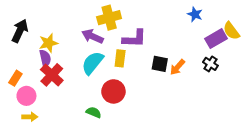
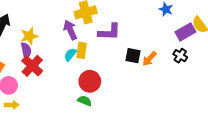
purple arrow: (93, 36) -> (70, 30), turned 42
yellow rectangle: (120, 58) -> (82, 50), moved
cyan semicircle: (93, 63) -> (70, 55), size x0.6
green semicircle: (94, 112) -> (85, 101), moved

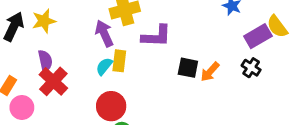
yellow star: (29, 36) -> (44, 21), moved
red circle: (90, 81) -> (111, 106), moved

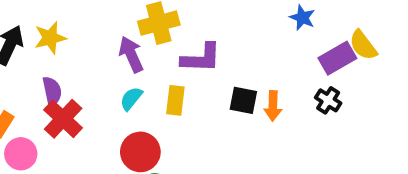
yellow rectangle: (119, 61) -> (175, 100), moved
orange arrow: (210, 72) -> (273, 106), turned -40

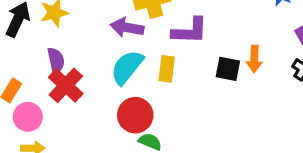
purple arrow: (131, 54) -> (127, 28), turned -56
cyan semicircle: (131, 99) -> (127, 67), size x1.6
orange arrow: (273, 106) -> (254, 59), moved

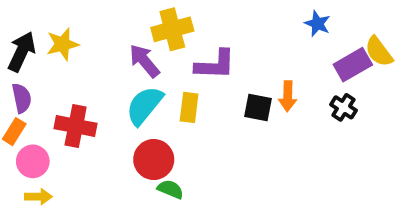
purple arrow: (127, 28) -> (144, 61), turned 40
purple semicircle: (56, 61) -> (22, 98), moved
red cross: (66, 85) -> (76, 126), turned -32

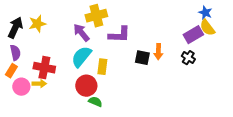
blue star: (317, 24) -> (205, 13), moved
yellow rectangle: (189, 107) -> (102, 67), moved
yellow arrow: (38, 197) -> (39, 84), moved

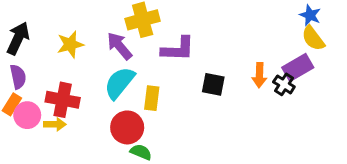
yellow star: (37, 24) -> (70, 44), moved
purple rectangle: (193, 35) -> (298, 67), moved
orange arrow: (158, 52) -> (259, 75), moved
pink circle: (21, 87) -> (27, 115), moved

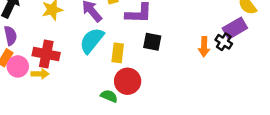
orange arrow: (259, 75) -> (204, 47), moved
black square: (213, 84) -> (152, 42), moved
red circle: (127, 127) -> (128, 81), moved

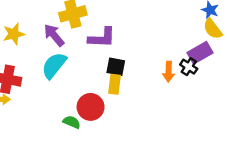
yellow rectangle: (118, 53) -> (114, 84), moved

